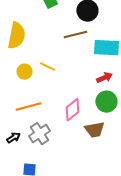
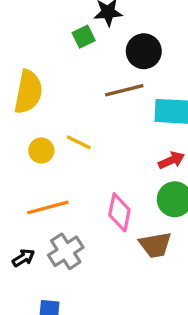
pink diamond: (72, 110) -> (119, 212), turned -40

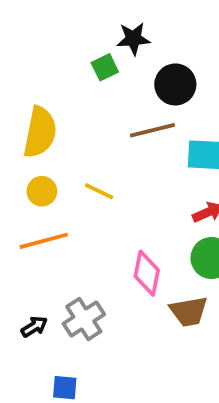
yellow circle: (41, 150) -> (42, 191), moved
orange line: (48, 207) -> (44, 241), moved

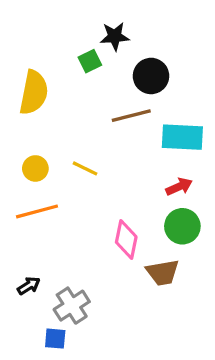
yellow semicircle: (40, 132) -> (34, 92), moved
gray cross: (84, 319) -> (72, 306), moved

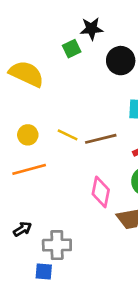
yellow semicircle: (34, 92) -> (26, 74), turned -76
brown line: (131, 116) -> (101, 139), moved
gray cross: (72, 306) -> (57, 245), turned 32

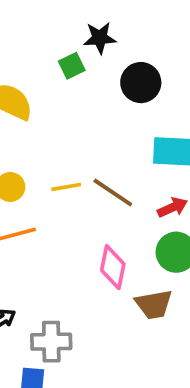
yellow line: (68, 135) -> (66, 187), turned -36
brown line: (101, 139) -> (113, 193), turned 48

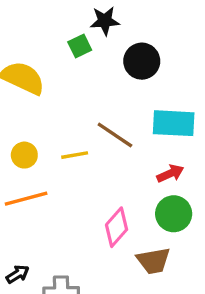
brown line: (113, 193) -> (115, 135), moved
pink diamond: (113, 267) -> (117, 227), turned 30

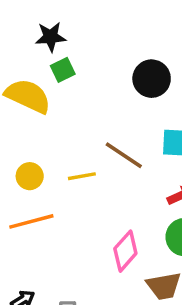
black star: (105, 21) -> (51, 37), moved
green square: (80, 46) -> (63, 70), moved

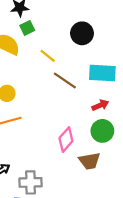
yellow line: (82, 176) -> (48, 56), moved, turned 49

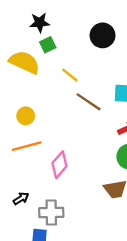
black circle: (82, 33) -> (103, 35), moved
pink diamond: (66, 140) -> (59, 165), moved

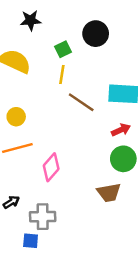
green square: (48, 45) -> (63, 49), moved
yellow line: (70, 75) -> (62, 75), turned 60

